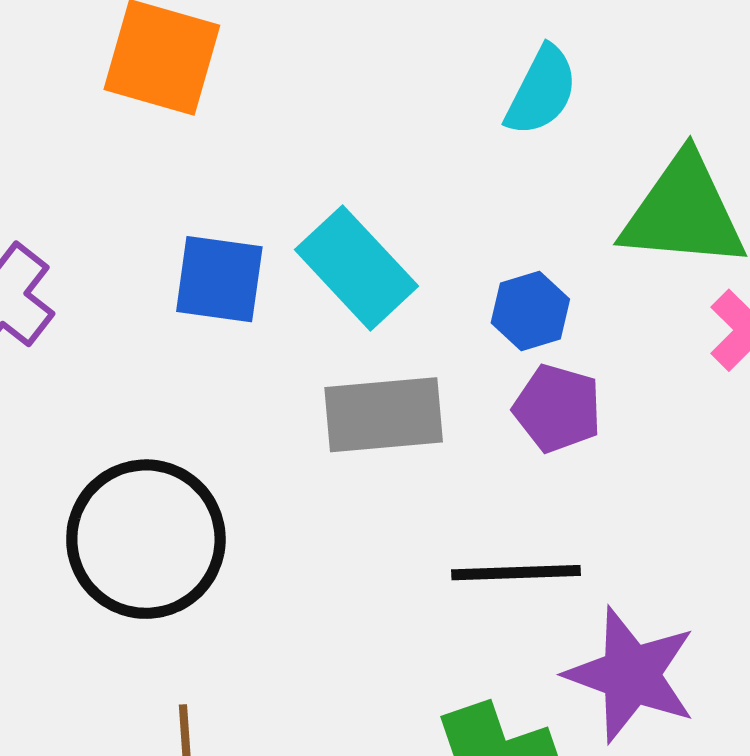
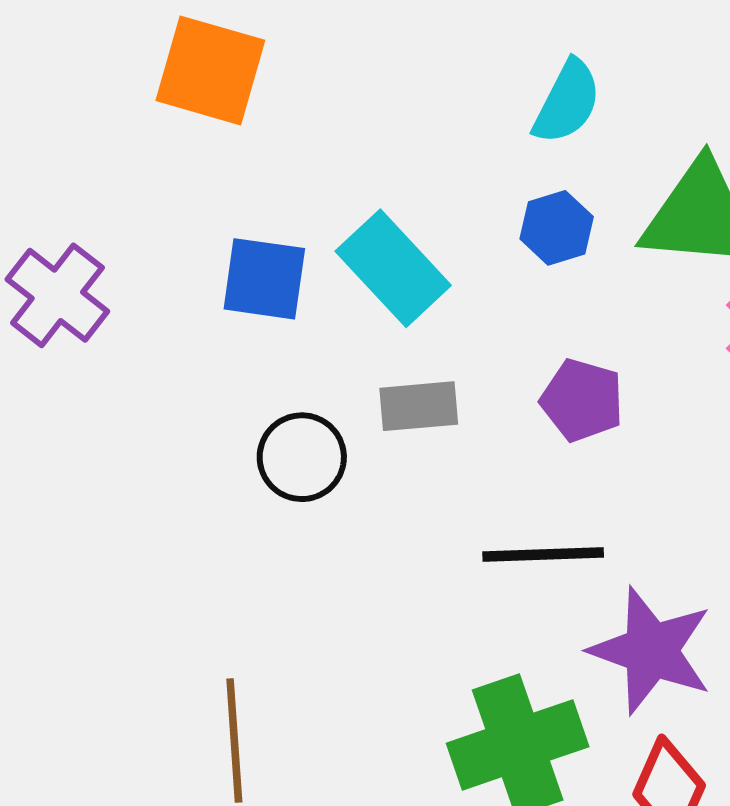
blue hexagon: (530, 311) -> (557, 228), moved
gray rectangle: (384, 415) -> (419, 406), size x0.7
black circle: (146, 539) -> (302, 457), moved, size x0.6

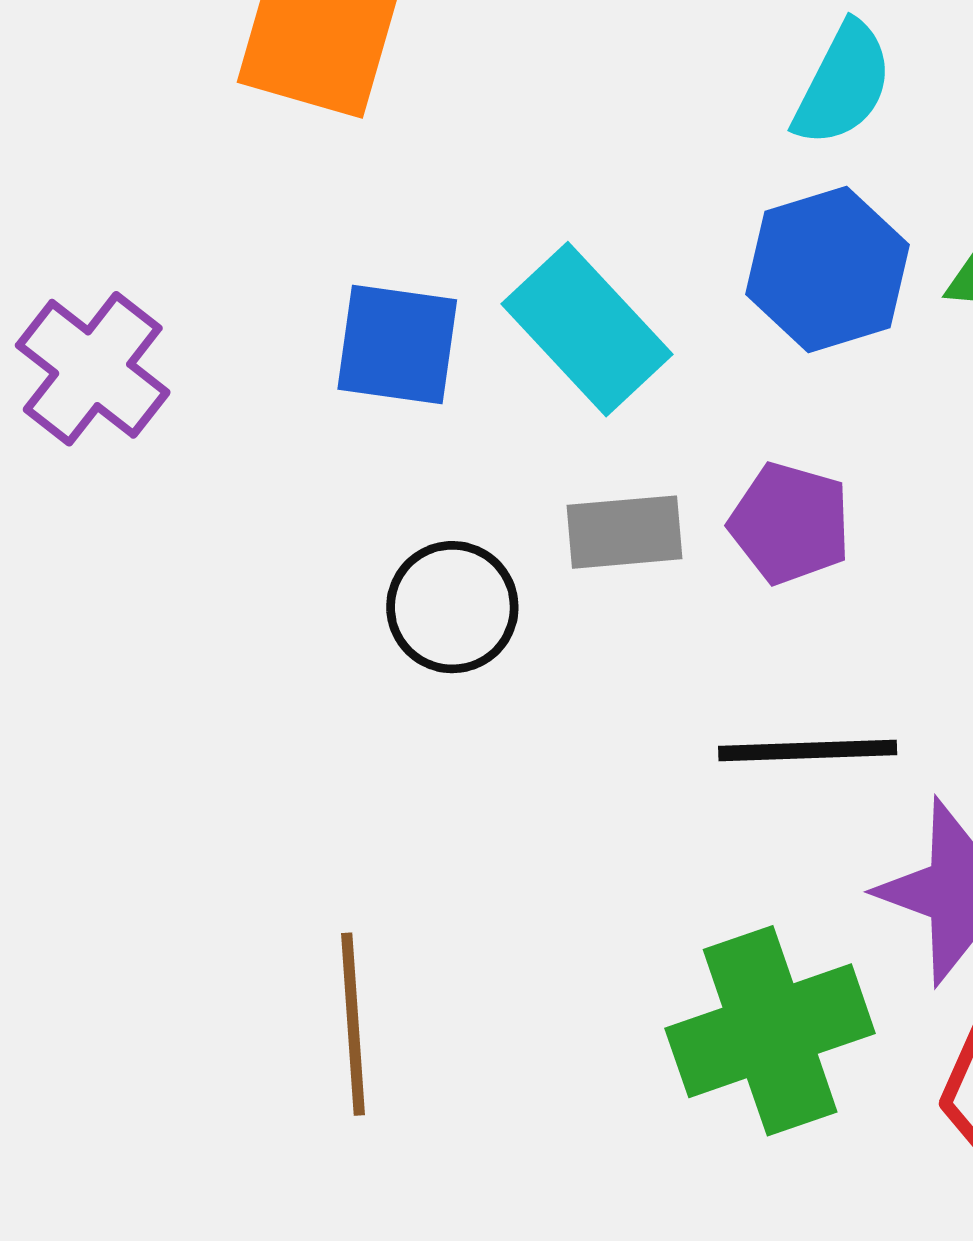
blue hexagon: (557, 228) -> (827, 269), size x1.5
purple pentagon: (582, 400) -> (790, 523), moved

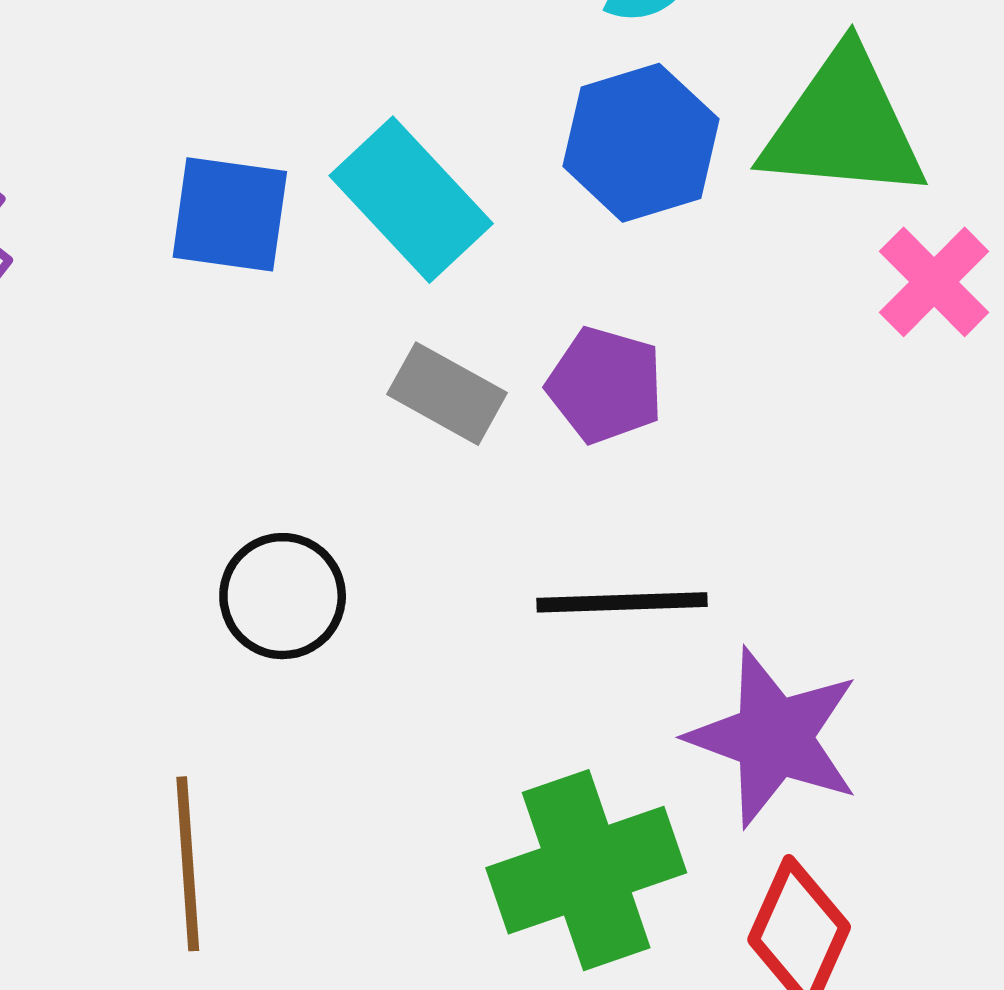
gray rectangle: (624, 532) -> (447, 394), turned 34
black circle: (452, 607) -> (283, 596), moved

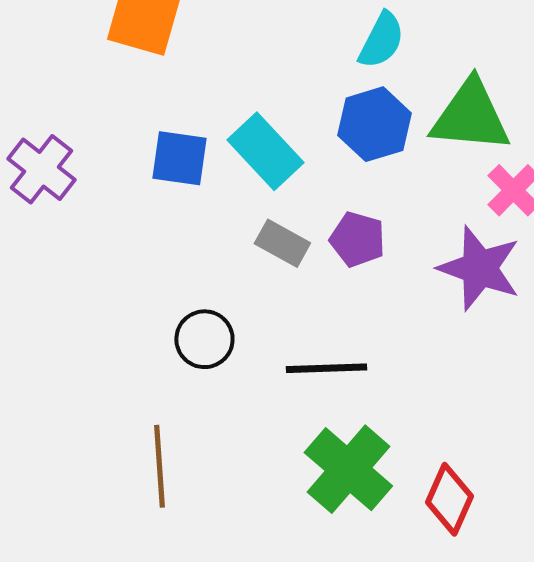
black line: (622, 602) -> (326, 368), moved
purple star: (774, 737) -> (479, 268), moved
green cross: (586, 870) -> (348, 469), turned -30

